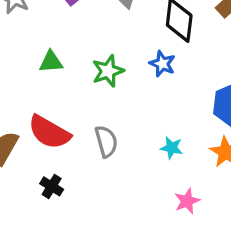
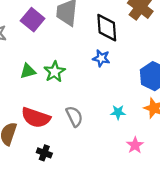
green star: (108, 71) -> (55, 72), moved

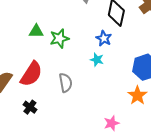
cyan star: (118, 112) -> (97, 60), moved
red semicircle: (36, 118) -> (31, 74), turned -92

